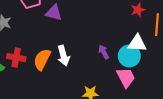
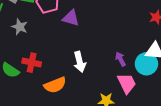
orange semicircle: (42, 59) -> (55, 85), moved, turned -140
pink trapezoid: (126, 78) -> (127, 83), moved

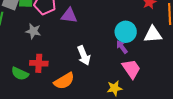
gray star: (20, 27) -> (33, 31), moved
cyan circle: (146, 64) -> (126, 32), moved

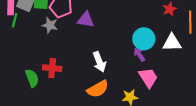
gray star: (33, 31) -> (50, 25), moved
green semicircle: (20, 74) -> (32, 78), turned -138
orange semicircle: (64, 81) -> (98, 89), moved

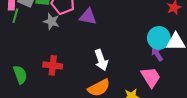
cyan circle: (144, 39) -> (159, 38), moved
purple arrow: (139, 54) -> (157, 54), moved
green semicircle: (32, 78) -> (20, 75), moved

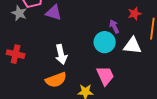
cyan circle: (159, 38) -> (105, 42), moved
purple arrow: (157, 54) -> (114, 27), moved

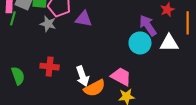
purple arrow: (114, 27) -> (148, 26), size x1.5
white arrow: (61, 54) -> (82, 76), moved
pink trapezoid: (105, 76) -> (121, 77), moved, turned -30

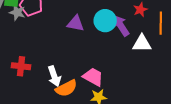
purple triangle: (84, 19) -> (76, 23), moved
gray star: (48, 24) -> (17, 12), moved
cyan circle: (140, 43) -> (105, 21), moved

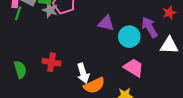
cyan circle: (105, 21) -> (129, 37), moved
pink trapezoid: (93, 77) -> (134, 68), moved

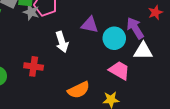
white triangle: (169, 45) -> (143, 51), moved
white arrow: (83, 73) -> (62, 42), moved

